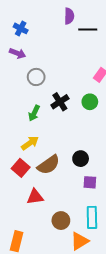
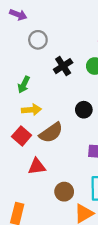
green arrow: (34, 113) -> (24, 85), moved
yellow arrow: (30, 143) -> (31, 110), turned 30
black circle: (81, 159) -> (84, 110), moved

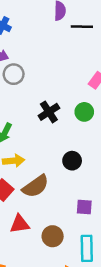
gray circle: (38, 40) -> (14, 74), moved
brown circle: (64, 192) -> (53, 236), moved

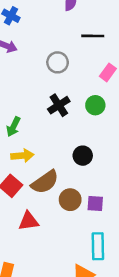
black line: (82, 27) -> (93, 36), moved
gray circle: (14, 74) -> (58, 62), moved
brown circle: (53, 236) -> (70, 200), moved

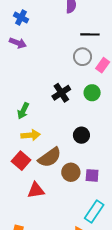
gray circle: (58, 62) -> (83, 57), moved
cyan rectangle: (98, 246) -> (94, 211), turned 35

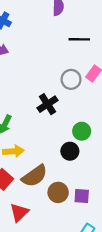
gray circle: (83, 57) -> (71, 79), moved
green circle: (92, 93) -> (82, 131), moved
red triangle: (36, 190) -> (19, 212), turned -36

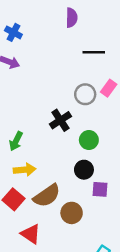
green circle: (82, 131) -> (89, 140), moved
purple square: (82, 196) -> (100, 189), moved
red triangle: (19, 212) -> (31, 234), turned -42

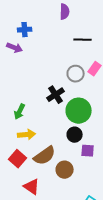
blue cross: (13, 32) -> (25, 30), moved, turned -32
green circle: (89, 140) -> (79, 111), size x1.6

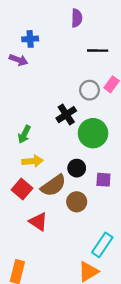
black circle: (75, 135) -> (77, 168), moved

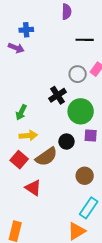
purple square: (103, 180) -> (91, 135), moved
brown circle: (77, 202) -> (85, 176), moved

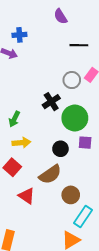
purple semicircle: (66, 12) -> (60, 16), turned 147
brown semicircle: (46, 157) -> (50, 174), moved
brown circle: (85, 176) -> (71, 195), moved

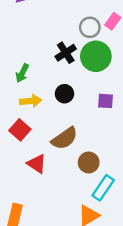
green circle: (75, 118) -> (96, 56), moved
black circle: (60, 149) -> (64, 94), moved

